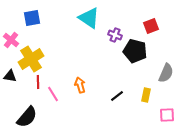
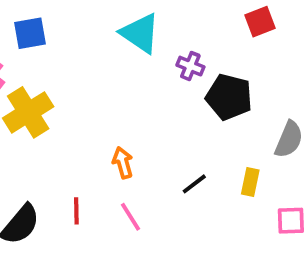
red square: (151, 26) -> (260, 22), moved
red line: (38, 82) -> (76, 211), moved
pink line: (53, 94) -> (130, 217), moved

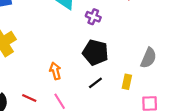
black pentagon: (229, 97) -> (95, 52), moved
red line: (76, 211) -> (29, 98), turned -64

